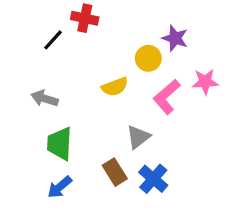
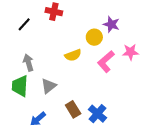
black line: (53, 40) -> (24, 24), moved
gray arrow: (45, 98) -> (28, 63), turned 56
gray triangle: (138, 137) -> (49, 86), moved
green trapezoid: (60, 144) -> (20, 86), moved

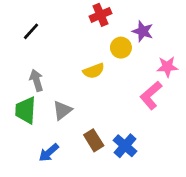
red cross: (54, 12) -> (100, 15), moved, turned -35
pink L-shape: (106, 62) -> (151, 95), moved

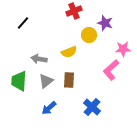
gray arrow: (36, 80) -> (39, 59), moved, turned -63
brown rectangle: (94, 140) -> (69, 80), moved, turned 35
blue arrow: (49, 153) -> (49, 108), moved

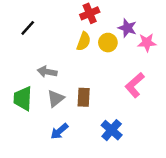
pink star: (123, 49) -> (147, 43), moved
yellow semicircle: (69, 52) -> (84, 41), moved, turned -49

